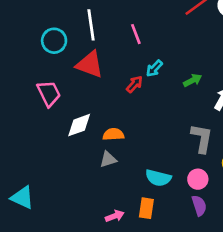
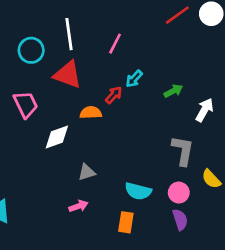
pink line: (136, 34) -> (115, 44), turned 48
orange semicircle: (113, 134) -> (91, 113), moved
pink arrow: (115, 216) -> (79, 206), moved

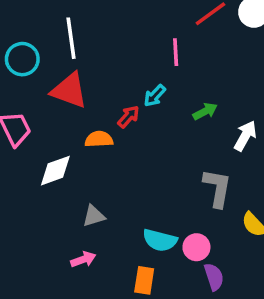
pink line: (115, 44) -> (176, 52), moved, turned -30
pink circle: (179, 193) -> (196, 247), moved

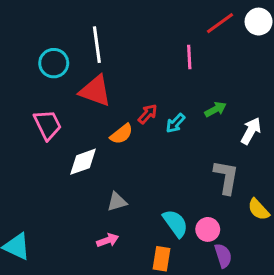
cyan arrow: (155, 96) -> (175, 123), moved
orange semicircle: (99, 139) -> (121, 134), turned 145
cyan semicircle: (160, 240) -> (175, 223), turned -140

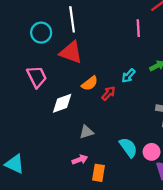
red arrow: (148, 114) -> (108, 93), moved
orange rectangle: (162, 259) -> (99, 173), moved

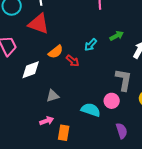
red arrow: (108, 93) -> (73, 61), turned 88
cyan semicircle: (128, 147) -> (91, 110), turned -36
pink circle: (152, 152) -> (112, 101), moved

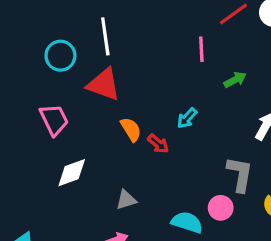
green arrow: (117, 36) -> (235, 80), moved
orange semicircle: (56, 52) -> (131, 129), turned -84
white diamond: (31, 70) -> (72, 173), moved

